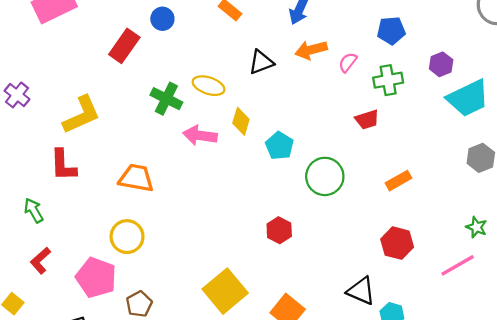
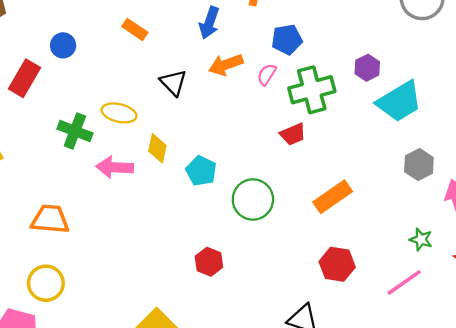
blue pentagon: (391, 31) -> (287, 39), moved
black triangle: (261, 62) -> (173, 83), turned -48
green cross: (388, 80) -> (312, 90), size x1.4
orange rectangle: (399, 181) -> (333, 197), size x1.4

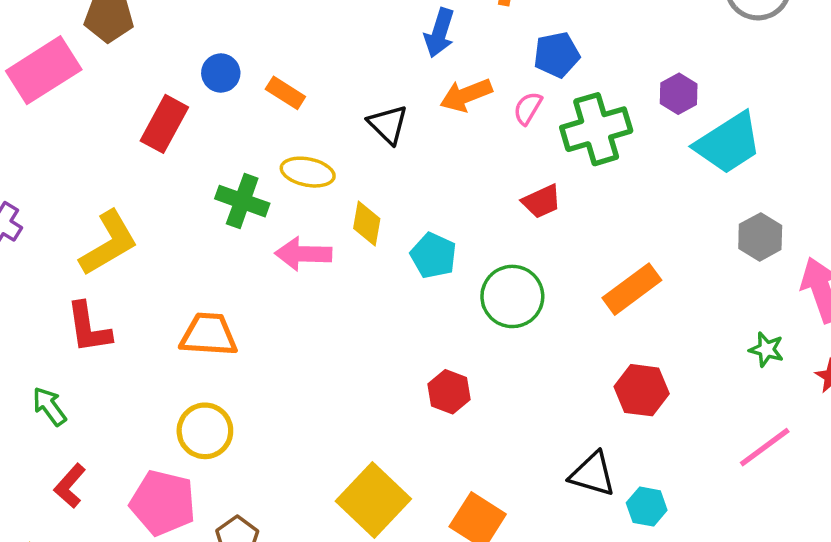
orange rectangle: (135, 29) -> (285, 93), moved
red trapezoid: (293, 134) -> (542, 201), moved
pink line: (404, 282) -> (765, 447), moved

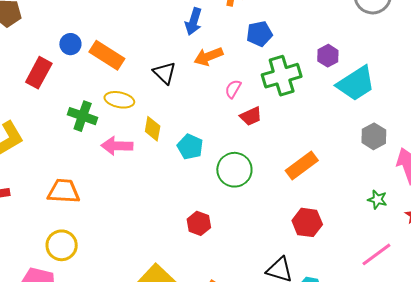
orange rectangle: (285, 93) -> (107, 55), size x1.6
pink semicircle: (528, 108) -> (233, 89), moved

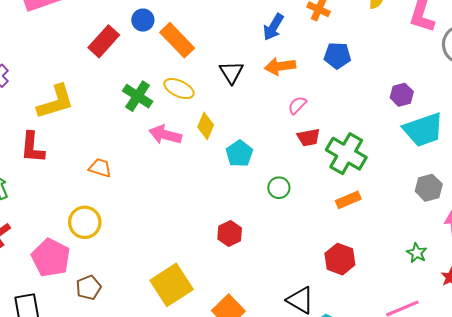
green cross: (282, 76) -> (346, 154), moved, turned 33
orange rectangle: (302, 166) -> (348, 200), size x0.7
green circle: (234, 170) -> (279, 188), size x0.6
orange trapezoid: (64, 191) -> (100, 168), size x0.7

